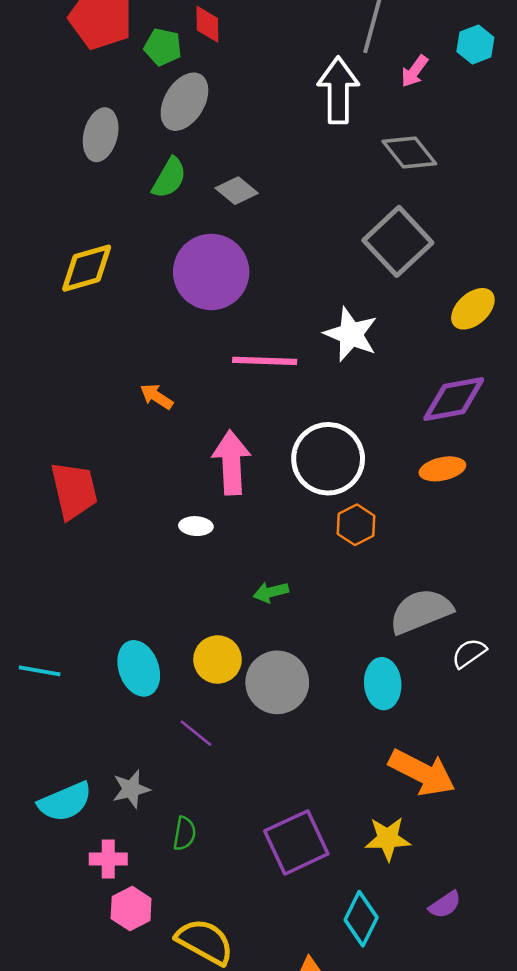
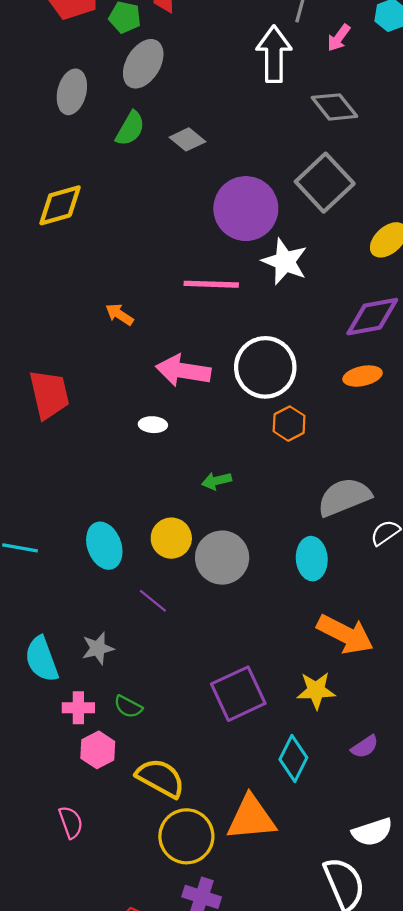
purple circle: (211, 272) -> (246, 209), moved
pink arrow: (231, 463) -> (183, 371), turned -78
cyan semicircle: (65, 802) -> (42, 659), turned 93
green semicircle: (184, 834) -> (128, 707), moved, turned 108

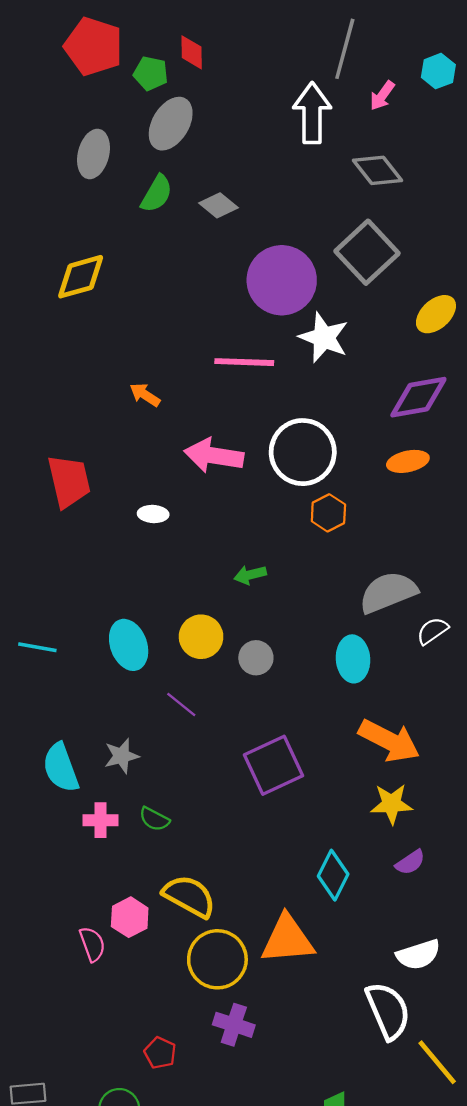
white ellipse: (153, 425) -> (153, 514), moved
gray circle: (222, 558) -> (256, 658), size x0.6
yellow star: (316, 690) -> (392, 804), moved
purple square: (238, 694) -> (273, 765), moved
pink hexagon: (98, 750) -> (130, 917), moved

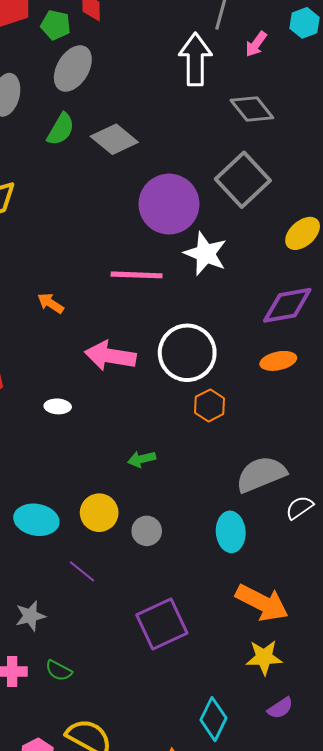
gray diamond: (219, 205) -> (114, 139), size x1.4
cyan ellipse: (129, 645) -> (36, 520), turned -60

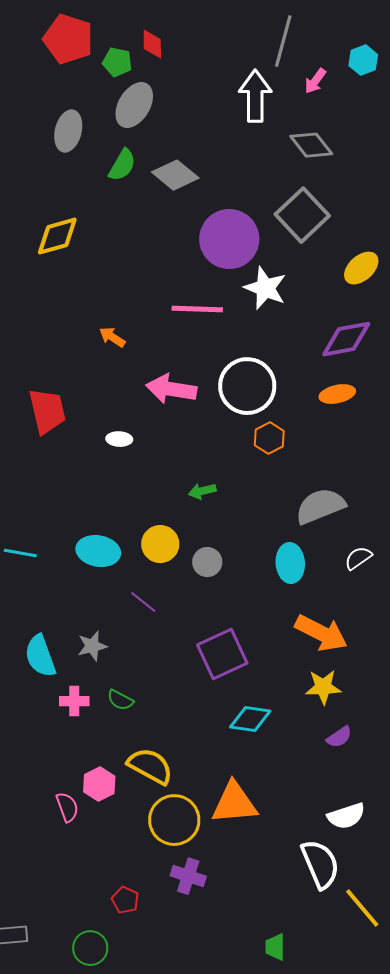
white semicircle: (300, 508) -> (358, 558), moved
cyan diamond: (213, 719) -> (250, 719), moved, turned 72

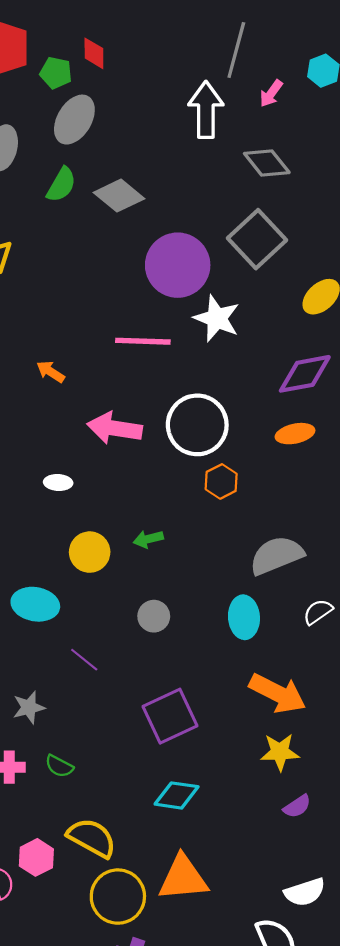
yellow circle: (160, 544) -> (90, 552), moved
cyan diamond: (250, 719) -> (177, 795), moved

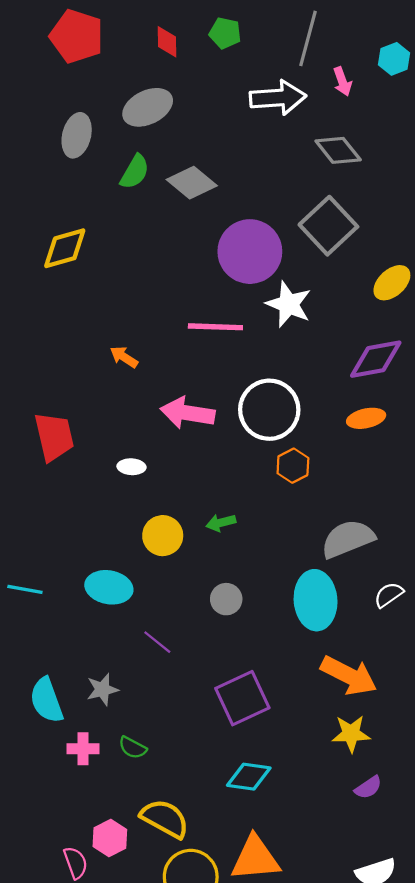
green pentagon: (56, 73) -> (225, 33), moved
pink arrow: (271, 93) -> (342, 82), turned -56
white arrow: (206, 110) -> (278, 98), turned 86
gray ellipse: (74, 120) -> (148, 107), turned 33
cyan ellipse: (244, 617) -> (316, 600), size x1.4

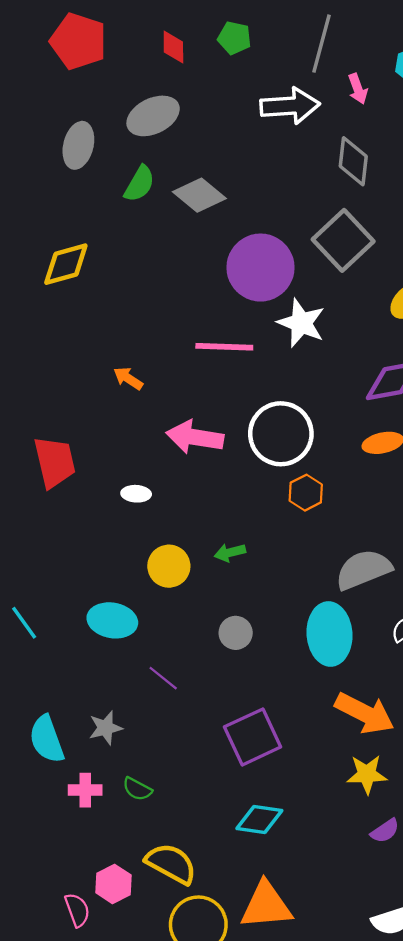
gray diamond: (338, 150) -> (353, 161), turned 45
cyan line: (25, 589) -> (24, 623), turned 44

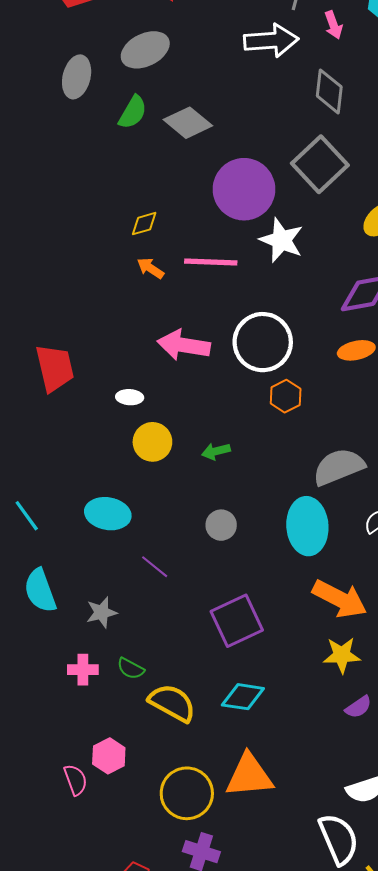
yellow diamond: (66, 264) -> (144, 224), moved, size x0.6
orange arrow: (128, 378) -> (150, 268), moved
yellow circle: (169, 566) -> (152, 442), moved
cyan semicircle: (47, 739) -> (40, 591), moved
yellow semicircle: (171, 864) -> (172, 703), moved

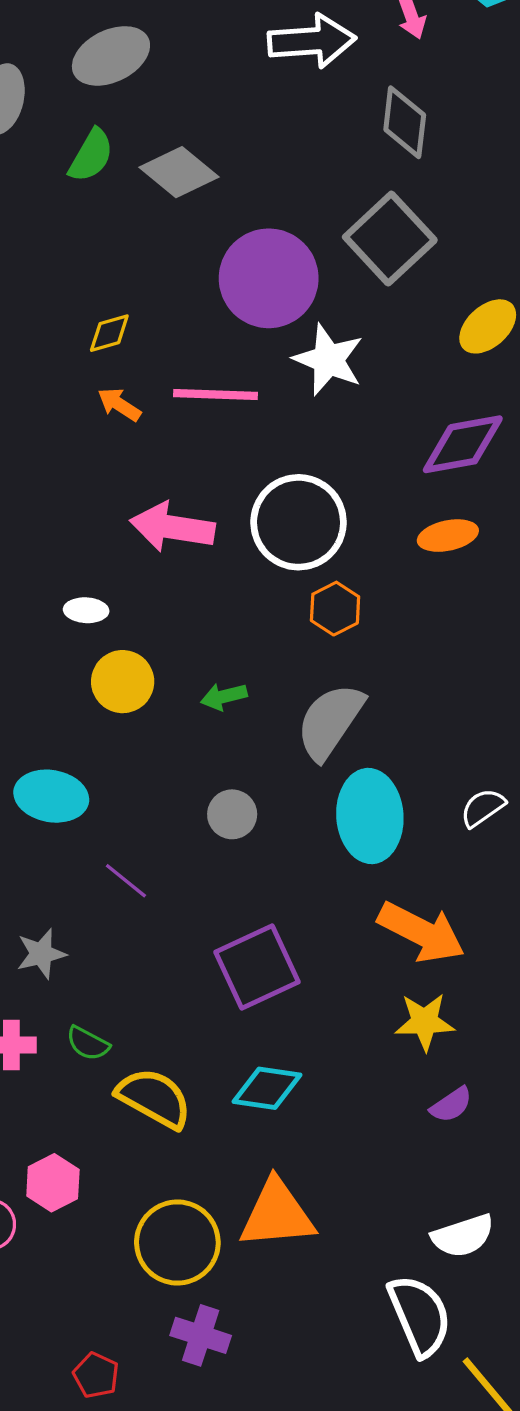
gray semicircle: (339, 467) -> (330, 721), moved, turned -34

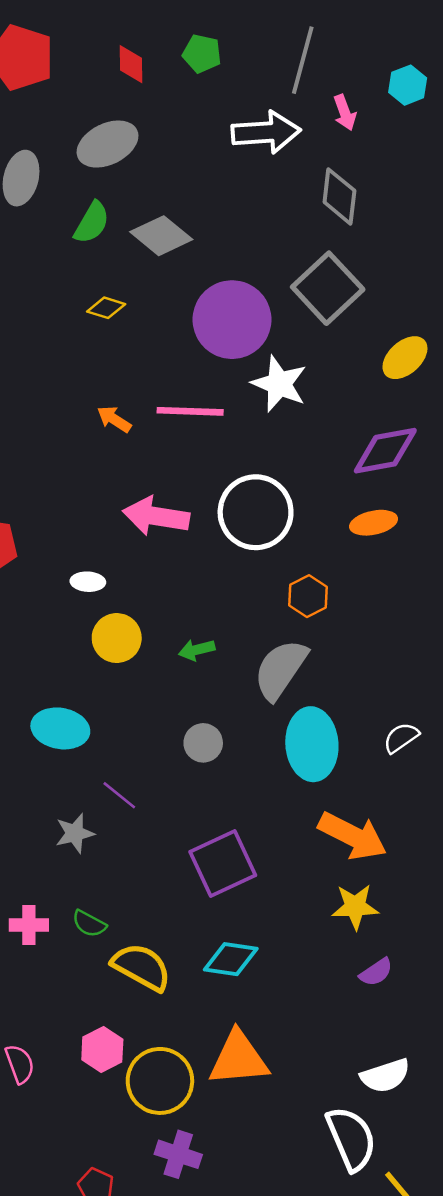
yellow diamond: (109, 333) -> (106, 308), moved, turned 33
orange hexagon: (335, 609) -> (308, 596), moved
gray star: (41, 954) -> (75, 833), moved
pink hexagon: (53, 1183) -> (102, 1049), moved

